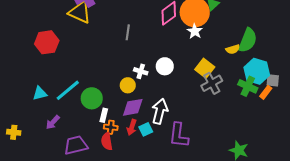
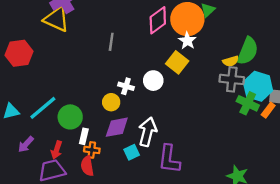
yellow square: (205, 68) -> (177, 62), moved
gray cross: (212, 83) -> (232, 79), moved, turned 35
red arrow: (132, 127) -> (57, 150), moved

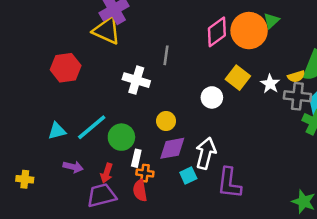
white star: (187, 41) -> (270, 84), moved
white cross: (126, 86) -> (136, 80), moved, size x1.5
purple arrow: (26, 144) -> (73, 167), turned -120

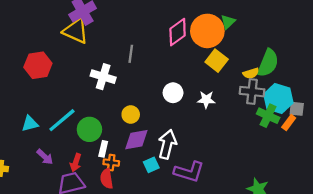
yellow square: (238, 78) -> (217, 61), moved
white star: (270, 84) -> (206, 100), moved, turned -30
purple arrow: (73, 167) -> (45, 157), turned 30
purple L-shape: (229, 183) -> (189, 172), turned -80

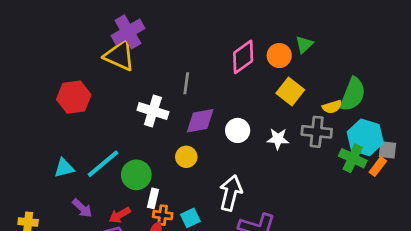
orange circle: (207, 31) -> (279, 56), size x0.6
gray cross: (252, 92) -> (317, 132), moved
purple diamond: (136, 140) -> (200, 121), moved
red arrow: (76, 163) -> (120, 215), turned 42
cyan square: (151, 165) -> (190, 218), moved

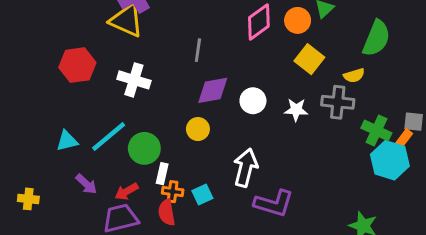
green semicircle: (353, 94) -> (376, 38), moved
white cross: (153, 111) -> (134, 80), moved
cyan hexagon: (365, 137) -> (390, 160), moved

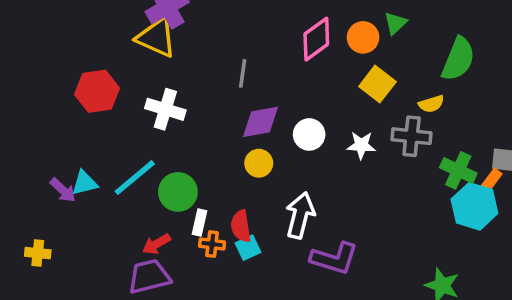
yellow circle: (198, 129) -> (259, 163), moved
purple arrow: (86, 184) -> (63, 190), moved
red semicircle: (167, 212) -> (241, 226), moved

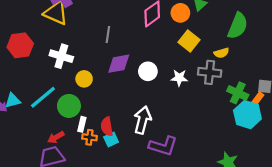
yellow circle: (259, 163) -> (84, 79), moved

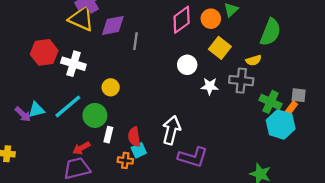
white cross: (61, 56) -> (73, 64), moved
purple diamond: (119, 64) -> (113, 25), moved
white circle: (148, 71) -> (187, 65), moved
orange cross: (89, 137) -> (125, 160), moved

